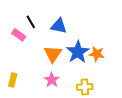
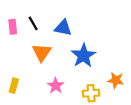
pink rectangle: (19, 35) -> (13, 27), moved, turned 48
orange triangle: (53, 54) -> (42, 52), moved
orange star: (97, 54) -> (116, 80), moved

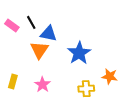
pink rectangle: (13, 27) -> (12, 25), turned -48
blue triangle: (63, 28) -> (49, 34), moved
pink star: (56, 86) -> (42, 85), moved

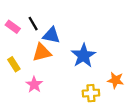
orange triangle: (39, 50) -> (42, 52), turned 42
yellow rectangle: (13, 82) -> (14, 64), moved, turned -48
pink star: (42, 85) -> (34, 85), moved

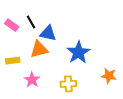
yellow rectangle: (14, 64) -> (13, 61), turned -64
yellow cross: (91, 93) -> (68, 84), moved

